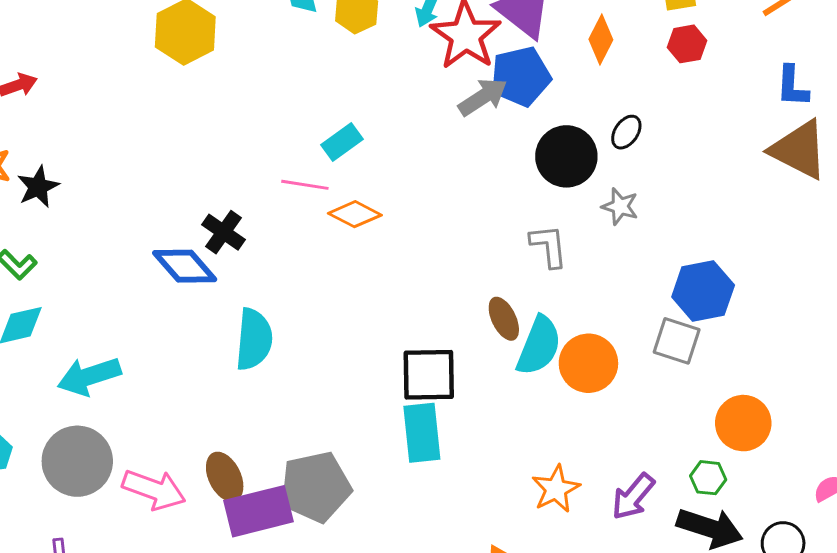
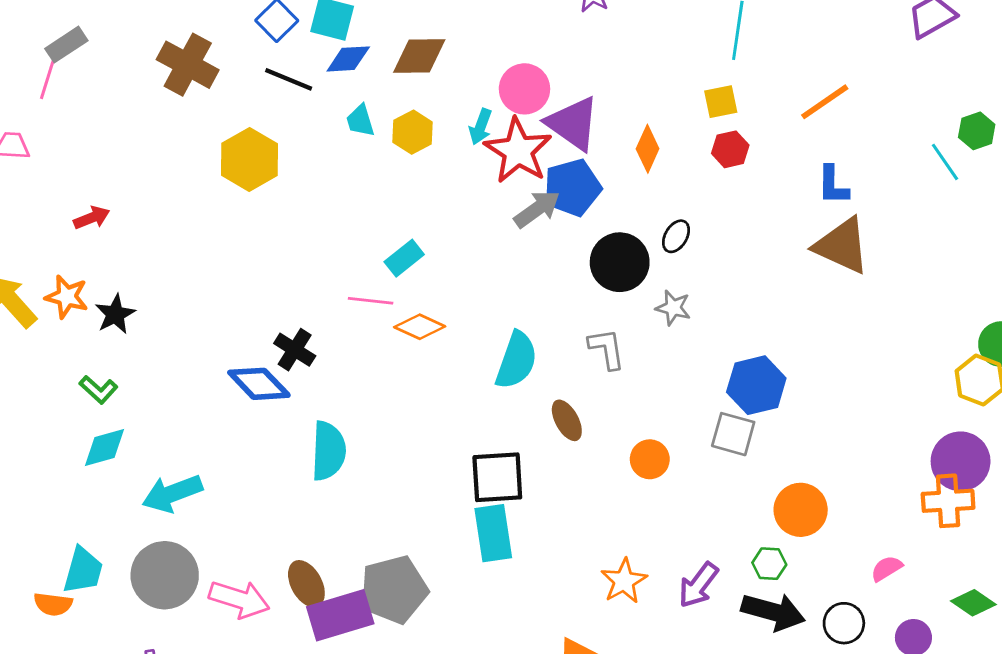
cyan semicircle: (539, 346) -> (516, 360), moved
orange circle: (588, 363) -> (650, 459), size x0.7

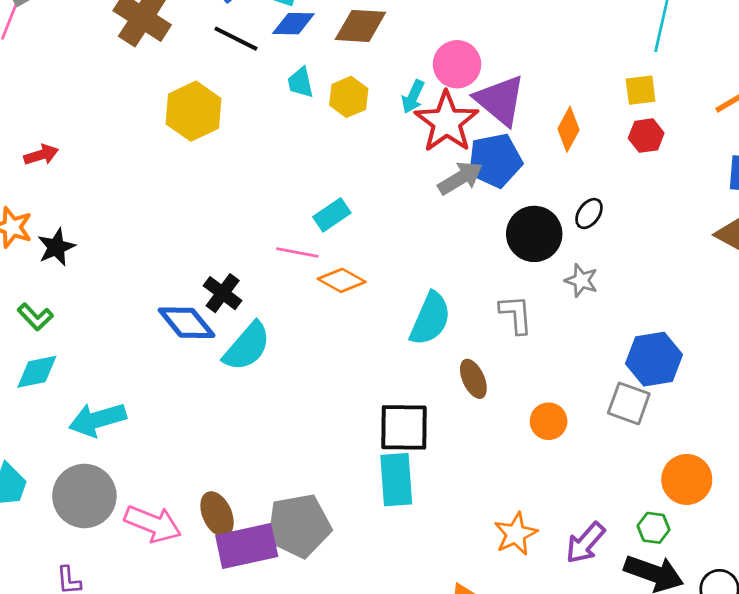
cyan semicircle: (328, 451) -> (247, 347), moved, turned 34

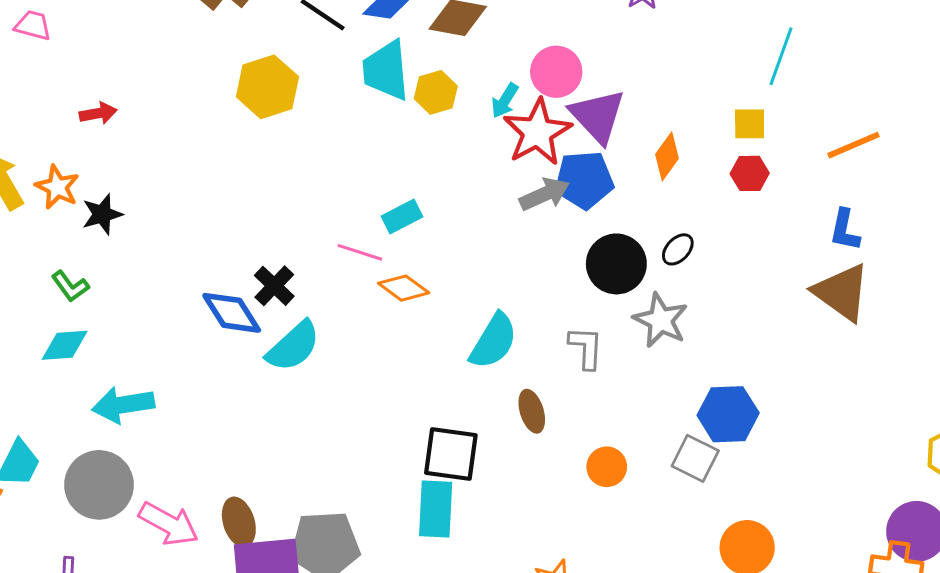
cyan trapezoid: (300, 82) -> (386, 70), size x1.8
gray star: (581, 281) -> (661, 320), size x1.5

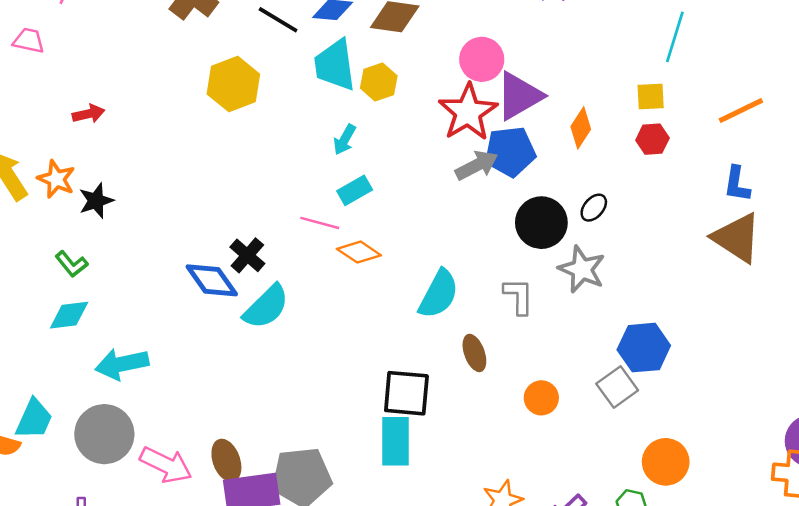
cyan arrow: (505, 101) -> (345, 140), moved
purple triangle: (598, 116) -> (519, 96), turned 46
gray square: (695, 458) -> (617, 387), turned 30

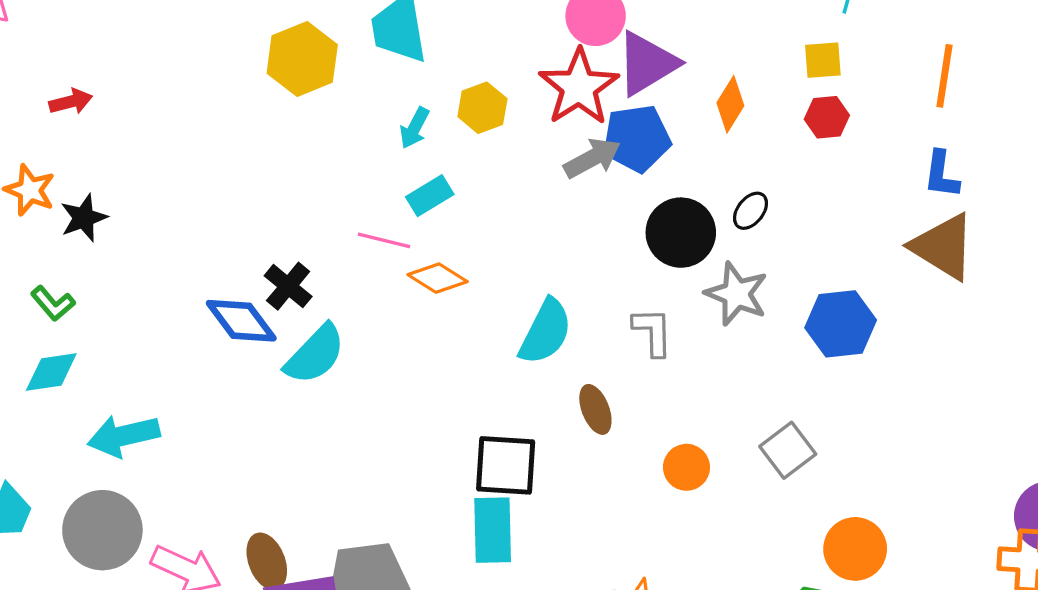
yellow hexagon: (379, 82) -> (482, 108), moved
yellow hexagon: (233, 84) -> (302, 59), moved
orange line: (741, 110) -> (944, 76), turned -54
blue hexagon: (644, 348) -> (841, 324), moved

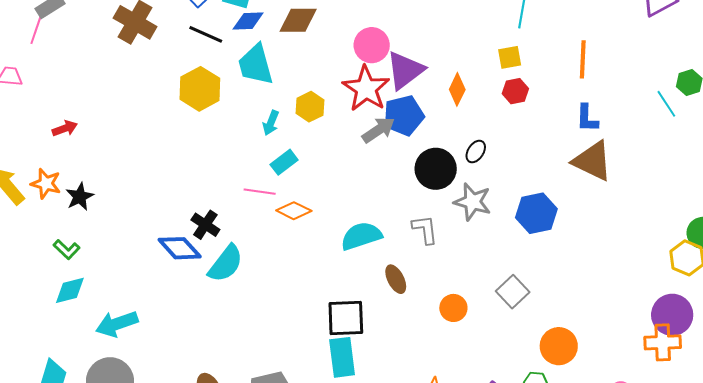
cyan semicircle: (546, 332) -> (361, 236), turned -129

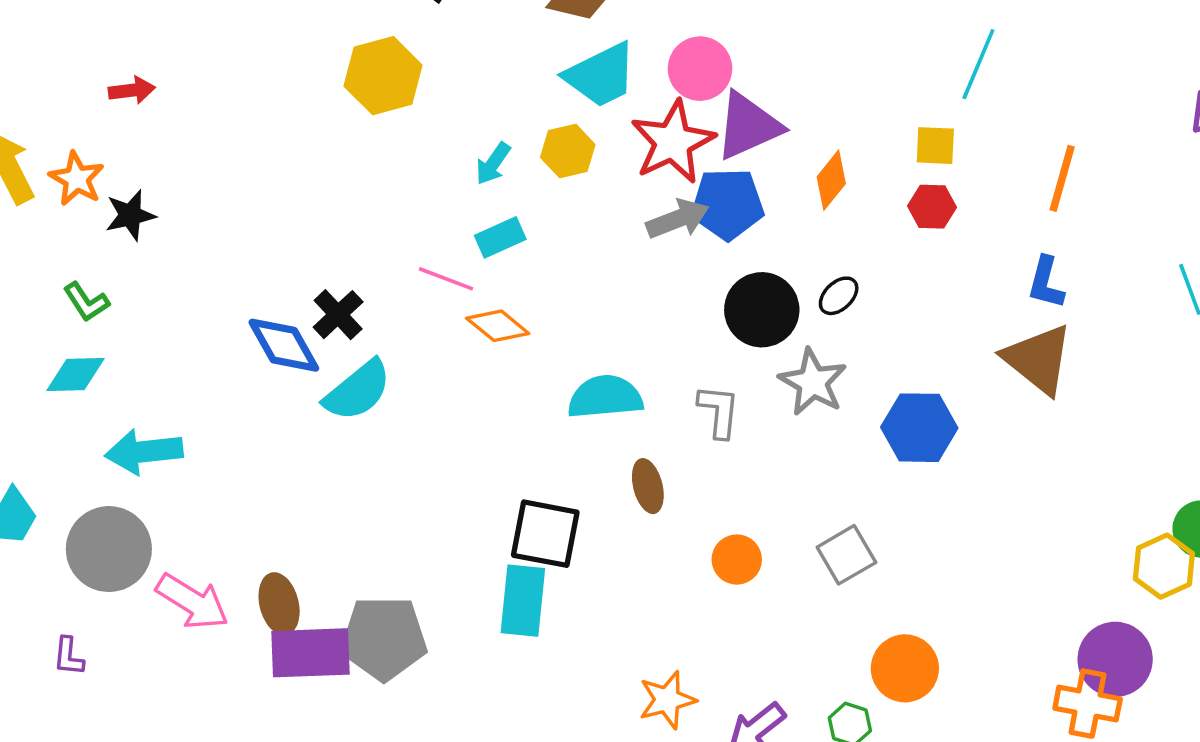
cyan trapezoid: (256, 65) -> (601, 75), moved, turned -114

